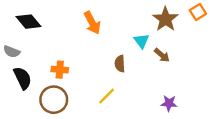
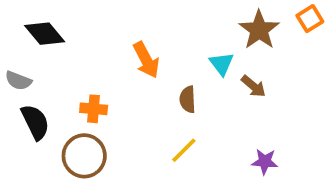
orange arrow: (92, 23) -> (146, 60), moved
yellow line: (107, 96) -> (184, 150), moved

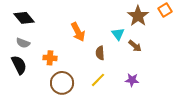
gray semicircle: (18, 81) -> (23, 43), moved
brown circle: (84, 156) -> (62, 83), moved
purple star: (265, 162) -> (132, 80), moved

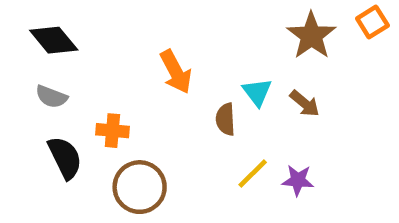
cyan triangle: (118, 34) -> (257, 92), moved
black semicircle: (19, 65) -> (65, 158), moved
yellow line: (98, 80) -> (253, 174), moved

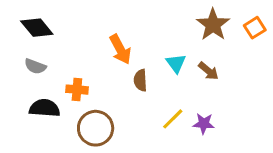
orange square: (372, 22) -> (255, 28), moved
brown semicircle: (225, 119) -> (140, 80), moved
black semicircle: (65, 158) -> (45, 108), turned -60

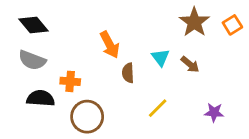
gray semicircle: (35, 66) -> (32, 60), size x1.4
purple star: (204, 124) -> (214, 112), moved

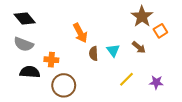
orange square: (232, 25) -> (160, 31), moved
cyan triangle: (160, 57) -> (113, 50), moved
yellow line: (158, 108) -> (126, 79), moved

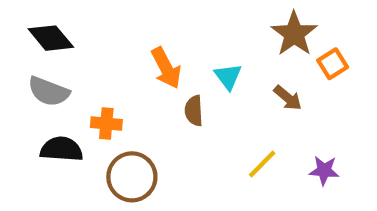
cyan triangle: (113, 50) -> (228, 77), moved

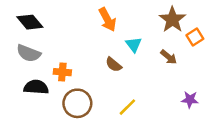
orange arrow: (166, 68) -> (107, 20), moved
brown semicircle: (194, 111) -> (114, 65), turned -48
yellow line: (262, 164) -> (127, 107), moved

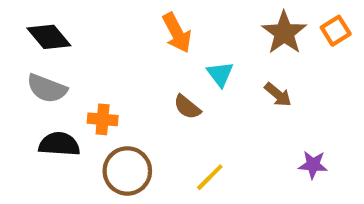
orange square: (195, 37) -> (336, 31), moved

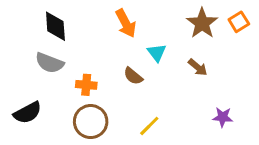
black diamond: (49, 37) -> (55, 26), moved, turned 36
gray semicircle: (47, 88) -> (50, 63), moved
orange cross: (103, 119) -> (86, 85), moved
black semicircle: (59, 144) -> (28, 113), moved, turned 148

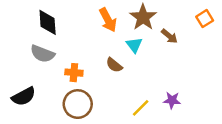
brown star: (202, 23) -> (143, 17), moved
brown arrow: (198, 67) -> (169, 36), moved
purple star: (223, 117) -> (172, 100), moved
yellow line: (149, 126) -> (141, 108), moved

